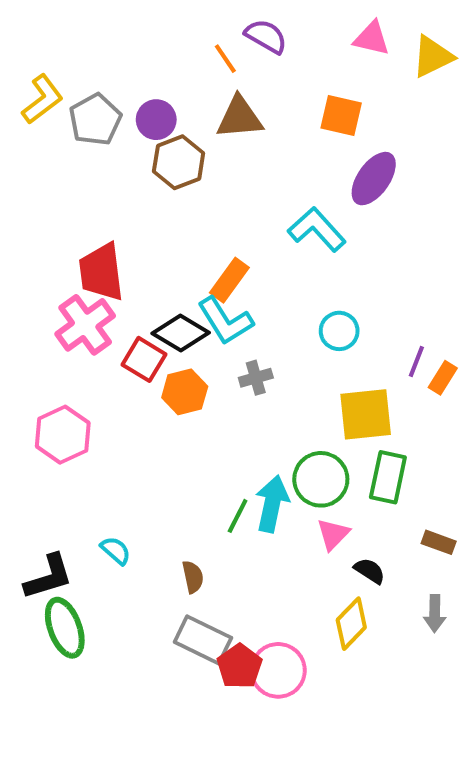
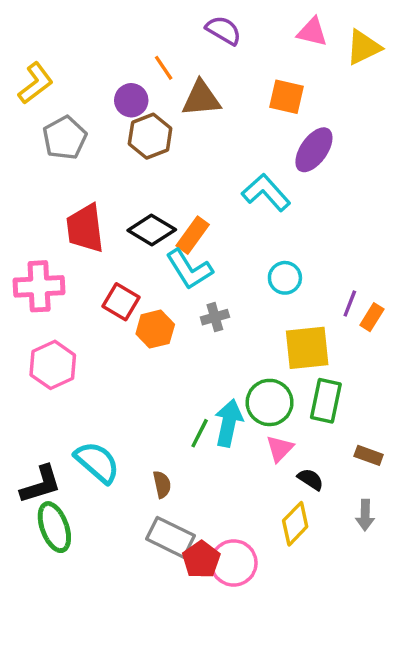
orange line: (225, 59) -> (164, 68), moved
gray pentagon: (95, 120) -> (65, 138), moved
pink cross: (85, 325) -> (39, 286), moved, turned 33
black diamond: (181, 333) -> (152, 230), moved
cyan semicircle: (116, 550) -> (97, 462), size x1.8

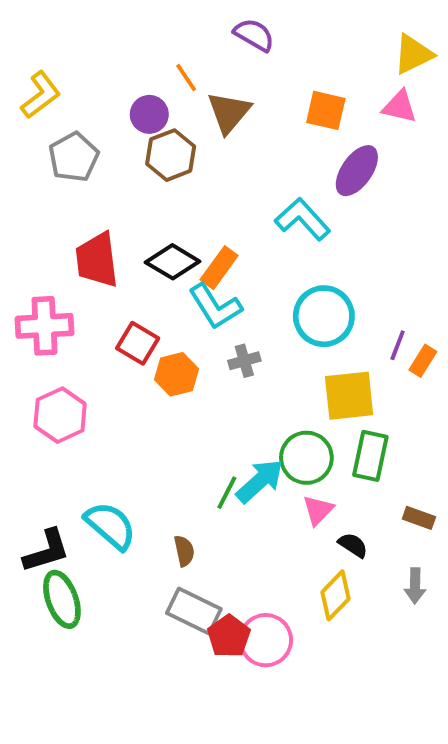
pink triangle: (312, 32) -> (400, 107), moved
brown triangle: (201, 99) -> (229, 112), turned -45
cyan circle: (285, 278) -> (324, 316), size x1.6
cyan arrow: (229, 423) -> (260, 481), turned 36

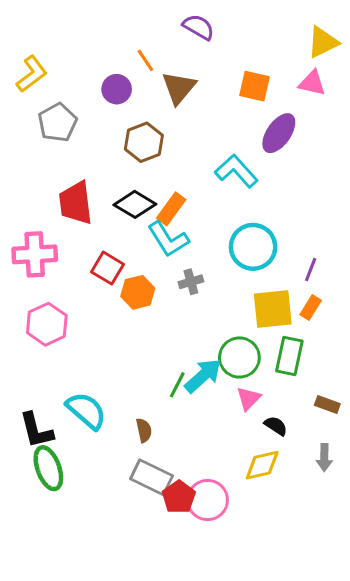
brown hexagon: (171, 155) -> (144, 142), moved
orange rectangle: (423, 361) -> (311, 307), moved
black L-shape: (46, 551) -> (36, 430), turned 93
yellow diamond: (336, 595) -> (262, 465), turned 33

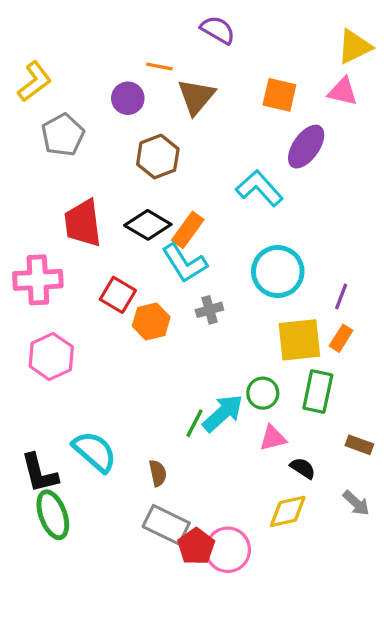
orange line: (145, 60) -> (159, 67), turned -45
green circle: (239, 358) -> (263, 393), size x0.7
pink triangle: (249, 398) -> (273, 438), turned 32
gray arrow: (324, 458) -> (356, 503), turned -48

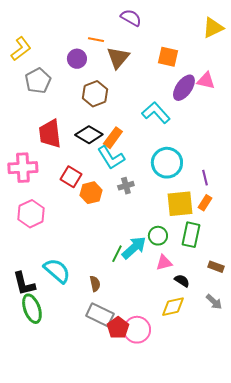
pink triangle: (343, 92) -> (206, 81), moved
purple line: (341, 297) -> (205, 178), turned -35

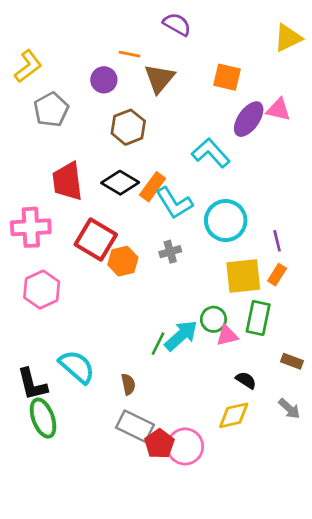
cyan L-shape: (111, 158) -> (174, 203), moved
red square: (71, 177) -> (96, 239), size x1.4
pink triangle: (164, 263) -> (227, 336), moved

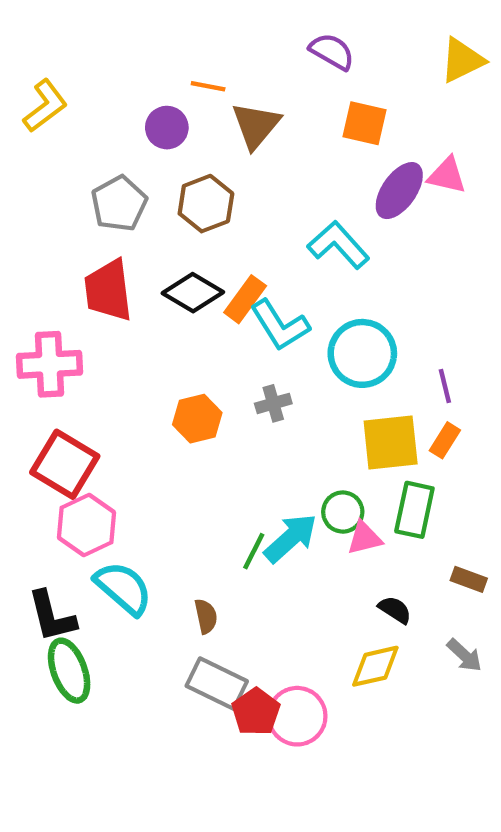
purple semicircle: (177, 24) -> (332, 52), moved
gray pentagon: (51, 110) -> (119, 204), moved
red square: (96, 239) -> (65, 464), moved
pink hexagon: (42, 290) -> (86, 525), moved

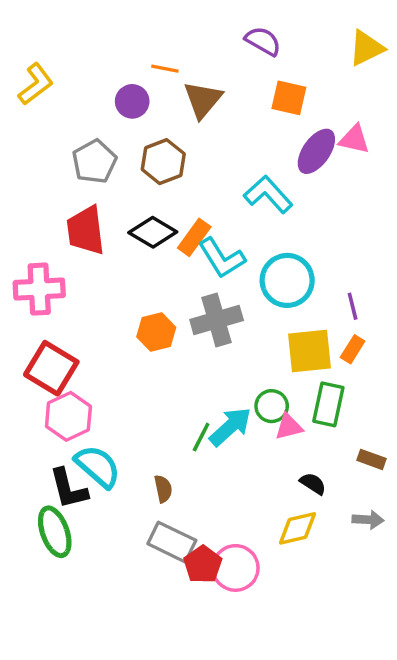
gray cross: (273, 403) -> (217, 320), size x1.8
black L-shape: (52, 616) -> (68, 489), moved
gray arrow: (464, 655) -> (368, 520), turned -40

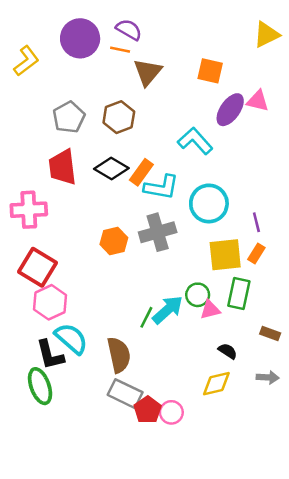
purple semicircle: (263, 41) -> (129, 30), moved
purple circle: (132, 101) -> (80, 38), moved, size x1.6
cyan L-shape: (222, 258) -> (161, 187), turned -48
brown semicircle: (163, 489) -> (119, 355), size x1.8
pink circle: (235, 568) -> (171, 412), size x0.7

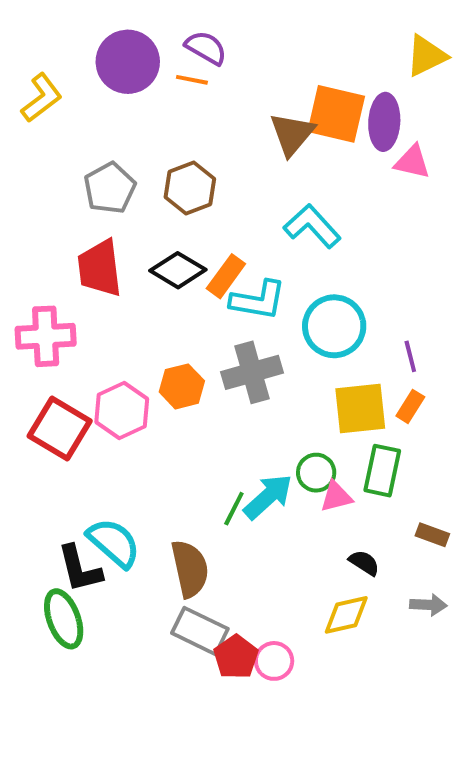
orange square: (210, 71) -> (336, 114), size x1.4
brown triangle: (148, 72) -> (292, 134), moved
purple ellipse: (230, 110) -> (384, 122), moved, turned -32
pink hexagon: (50, 302) -> (122, 410), moved

